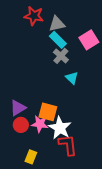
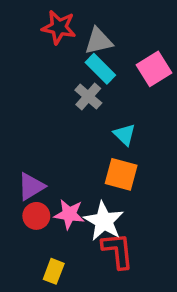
gray cross: (61, 56) -> (88, 96), moved
orange square: (48, 112) -> (121, 174), moved

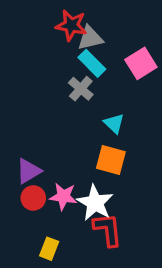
red star: (59, 27) -> (71, 25), moved

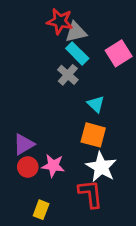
white star: (95, 203) -> (101, 167), moved

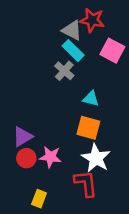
red star: (60, 21) -> (92, 20), moved
gray triangle: (76, 32) -> (72, 30), turned 40
pink square: (119, 53) -> (112, 51), turned -30
cyan triangle: (96, 104) -> (91, 99), turned -30

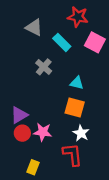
gray triangle: (72, 30) -> (34, 27), moved
gray cross: (64, 71) -> (44, 67), moved
white star: (96, 158) -> (81, 133), size x0.7

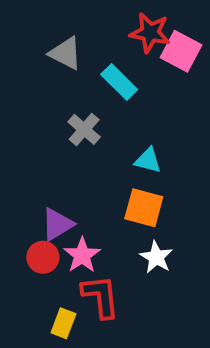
pink square: (95, 42) -> (181, 51), moved
purple triangle: (19, 115) -> (57, 224), moved
pink star: (43, 132) -> (82, 255), turned 30
red L-shape: (72, 154) -> (101, 296), moved

